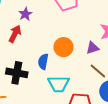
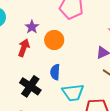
orange circle: (64, 47) -> (54, 40), moved
black cross: (17, 73) -> (30, 86), turned 30

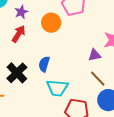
purple star: (32, 27) -> (21, 12), moved
orange circle: (54, 40) -> (51, 23), moved

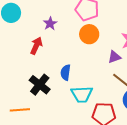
purple star: (21, 12) -> (50, 24), moved
orange circle: (51, 23) -> (89, 34), moved

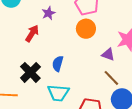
purple triangle: (114, 57) -> (108, 54), turned 32
cyan trapezoid: (82, 94) -> (58, 93), moved

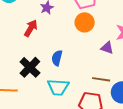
brown line: (111, 78) -> (101, 79), moved, turned -36

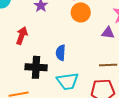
red arrow: (31, 28) -> (22, 36), moved
black cross: (30, 67) -> (36, 67), turned -30

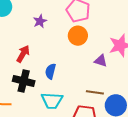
red arrow: (22, 36) -> (23, 54), moved

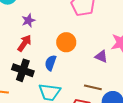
purple star: (40, 21) -> (28, 20), moved
orange circle: (78, 36) -> (66, 42), moved

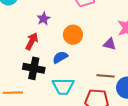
purple star: (28, 20) -> (44, 19), moved
blue semicircle: (51, 63) -> (60, 57), turned 49

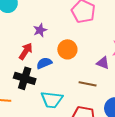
blue semicircle: (60, 57) -> (44, 63), moved
brown line: (106, 76) -> (88, 84), moved

